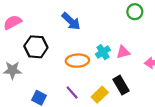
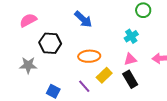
cyan cross: (103, 52) -> (131, 36), moved
pink triangle: (123, 52) -> (130, 59), moved
yellow rectangle: (100, 95) -> (104, 75), moved

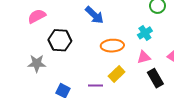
orange ellipse: (89, 56) -> (112, 46), moved
black rectangle: (130, 79) -> (155, 78), moved
purple line: (84, 86) -> (96, 85), turned -48

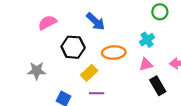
pink semicircle: (37, 16) -> (47, 23), moved
black hexagon: (60, 40) -> (73, 47), moved
yellow rectangle: (117, 74) -> (89, 73), moved

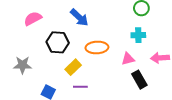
cyan cross: (147, 40) -> (138, 35), moved, turned 32

